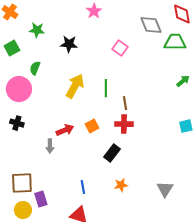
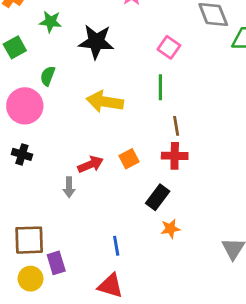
black star: (69, 44) -> (96, 42), size x1.4
yellow arrow: (75, 86) -> (105, 102), turned -110
green line: (106, 88) -> (160, 87), moved
orange star: (121, 185) -> (170, 229), moved

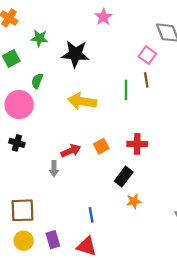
pink square: (169, 47) -> (147, 55), moved
brown line: (176, 126) -> (146, 80), moved
purple rectangle: (56, 263) -> (53, 240), moved

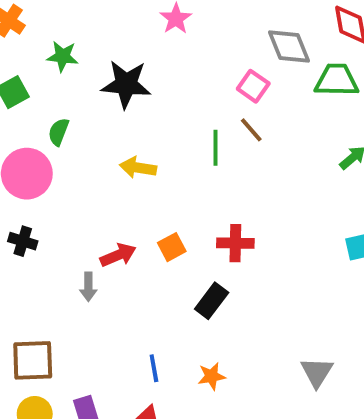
brown line: (146, 80) -> (251, 130), turned -32
yellow arrow: (82, 101) -> (138, 168), size x0.7
orange star: (134, 201) -> (212, 376), moved

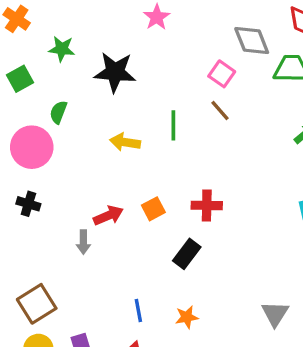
green line: (215, 148) -> (173, 125), moved
brown square: (33, 360) -> (37, 304), turned -30

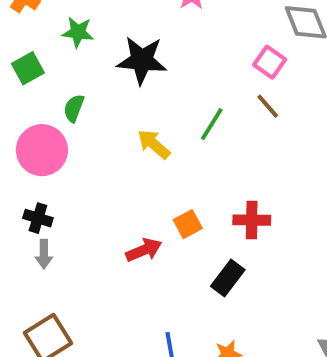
green line: (173, 125) -> (212, 124), turned 32
yellow arrow: (125, 142) -> (154, 144), turned 32
red arrow: (108, 215) -> (144, 250), moved
gray arrow: (83, 242) -> (44, 254), moved

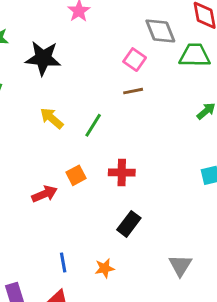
brown line: (268, 106) -> (133, 91), turned -60
green line: (212, 124) -> (93, 125), moved
black rectangle: (228, 278) -> (129, 224), moved

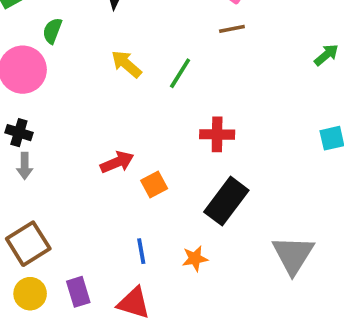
orange square: (76, 175) -> (154, 184), moved
black rectangle: (129, 224) -> (226, 201), size x1.4
gray triangle: (180, 265) -> (293, 255), size x1.4

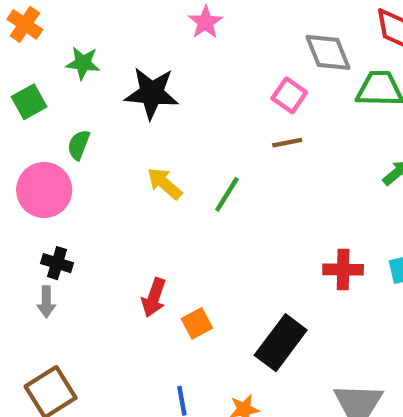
black cross: (19, 133) -> (57, 263), moved
red cross: (217, 134) -> (343, 270), moved
red arrow: (117, 162) -> (154, 298), turned 132

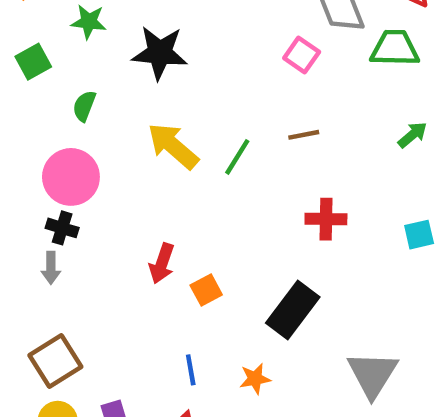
brown line: (287, 143) -> (304, 135), moved
yellow arrow: (165, 184) -> (173, 146), size x1.4
pink circle: (44, 190) -> (71, 177), moved
red cross: (343, 270) -> (326, 219), moved

